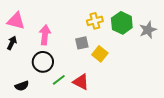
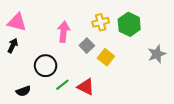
gray star: (148, 30) -> (157, 54), moved
pink arrow: (45, 35) -> (64, 32), moved
gray square: (82, 43) -> (87, 46), turned -32

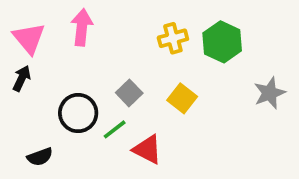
pink triangle: (17, 22) -> (29, 38), turned 36
pink arrow: (64, 32) -> (82, 27), moved
gray square: (87, 46) -> (129, 93), moved
green line: (62, 85) -> (115, 129), moved

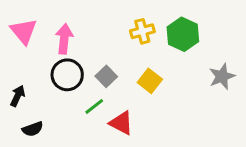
pink arrow: (82, 27) -> (64, 39), moved
black arrow: (22, 78) -> (18, 96), moved
black circle: (78, 113) -> (67, 75), moved

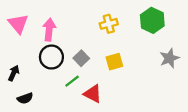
green hexagon: (183, 34) -> (152, 20), moved
yellow square: (150, 81) -> (114, 62), turned 36

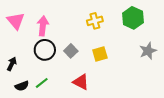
green line: (72, 81) -> (42, 83), moved

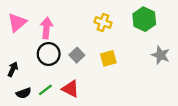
pink triangle: (16, 21) -> (17, 22), turned 30
yellow cross: (95, 21) -> (103, 22), turned 35
gray star: (148, 51) -> (161, 55), turned -30
red triangle: (81, 82) -> (70, 89), moved

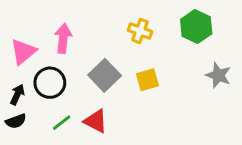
pink triangle: (17, 22) -> (23, 52), moved
black circle: (49, 54) -> (50, 83), moved
gray square: (77, 55) -> (105, 75), size x1.5
black semicircle: (24, 93) -> (16, 121), moved

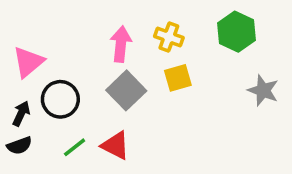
pink arrow: (63, 38) -> (121, 44), moved
yellow square: (147, 80) -> (178, 78), moved

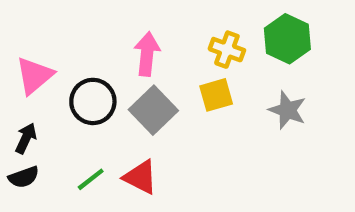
yellow cross: (169, 37) -> (227, 50), moved
gray star: (263, 90) -> (287, 110), moved
black circle: (60, 99) -> (93, 101), moved

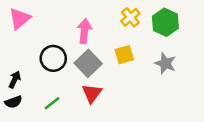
yellow cross: (227, 50) -> (130, 17), moved, turned 30
pink triangle: (35, 76) -> (20, 19), moved
red triangle: (140, 177) -> (92, 93), moved, turned 40

